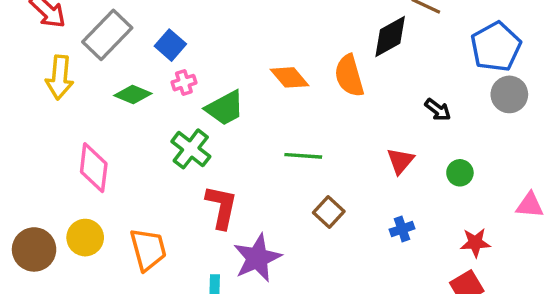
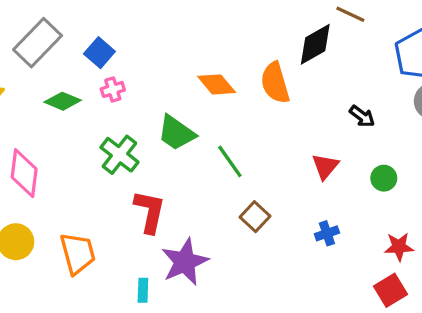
green trapezoid: (225, 108) -> (176, 133), moved, turned 63
green line: (303, 156) -> (230, 161), turned 51

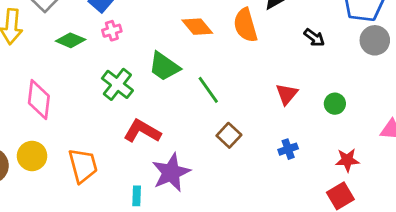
black arrow: (362, 116) -> (314, 38), moved
red L-shape: (150, 212) -> (142, 131), turned -72

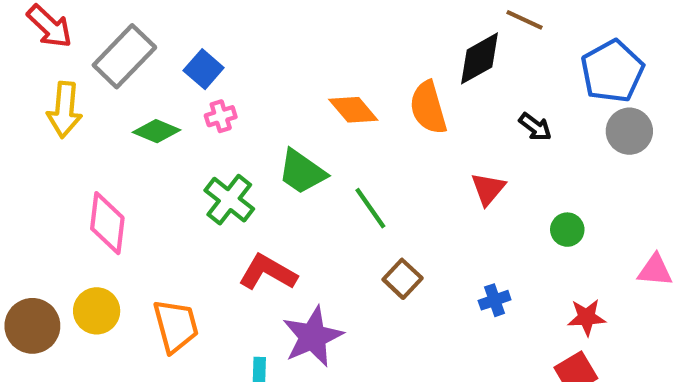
red triangle: (287, 94) -> (488, 189), moved

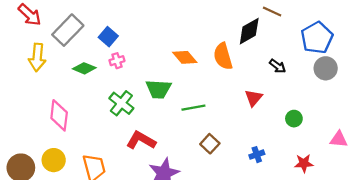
green trapezoid: (302, 172) -> (158, 89), turned -32
green line: (370, 208) -> (193, 108), turned -65

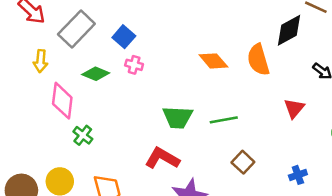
yellow arrow: (37, 57) -> (41, 61), size x0.7
pink cross: (117, 61) -> (134, 65), turned 32
green trapezoid: (158, 89) -> (178, 117), moved
green cross: (121, 103) -> (83, 135), moved, size x0.7
pink diamond: (59, 115) -> (62, 101), moved

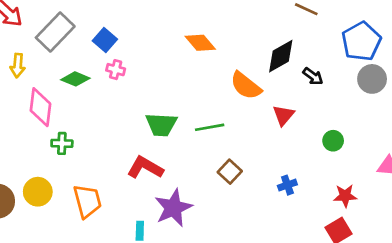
black diamond: (289, 30) -> (281, 56), moved
orange semicircle: (258, 60) -> (246, 86), moved, turned -36
orange diamond: (213, 61) -> (200, 43), moved
green cross: (83, 135) -> (62, 143), turned -36

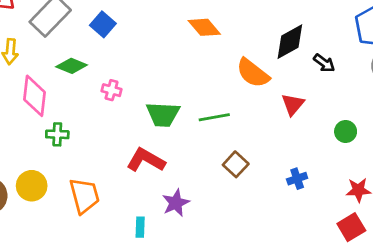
pink cross: (116, 70) -> (112, 90), moved
purple star: (173, 208) -> (176, 203), size x0.7

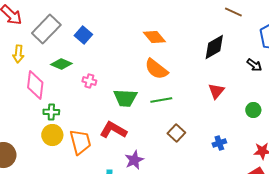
black arrow: (324, 63) -> (254, 65), moved
orange semicircle: (253, 73) -> (156, 69), moved
yellow circle: (32, 186) -> (52, 135), moved
orange trapezoid: (84, 196) -> (80, 142), moved

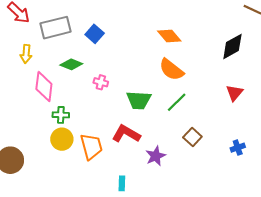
gray rectangle: (46, 29) -> (56, 28), turned 32
green line: (161, 100) -> (177, 102), turned -35
purple star: (134, 160) -> (156, 156), moved

